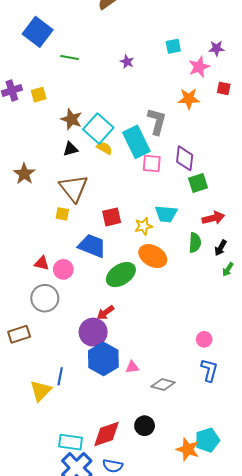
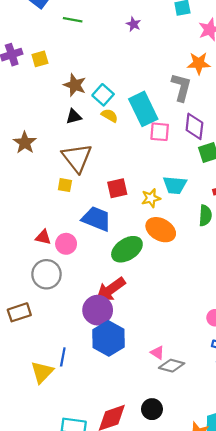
gray L-shape: (157, 121) -> (181, 87), moved
cyan square: (98, 129) -> (103, 95), size x0.7
red arrow: (105, 313) -> (111, 289), size x1.6
pink triangle: (132, 367) -> (157, 353), moved, turned 40

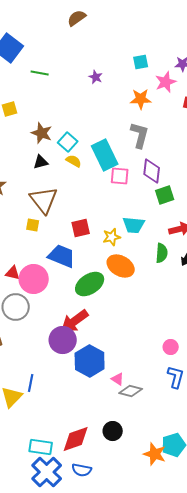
orange star: (199, 63) -> (141, 99), moved
pink circle: (66, 244) -> (34, 279), size x1.5
blue hexagon: (108, 338) -> (90, 361), moved

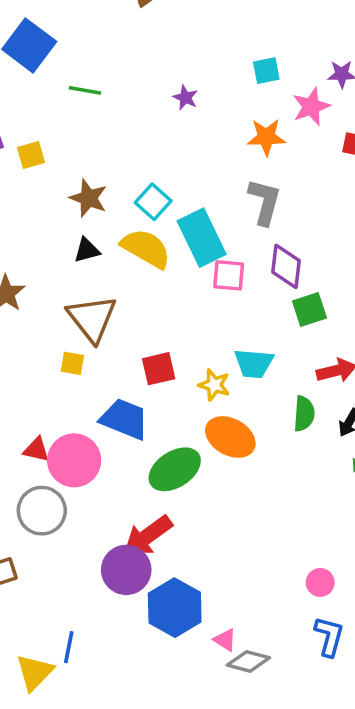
cyan square: (68, 142) -> (153, 202), moved
yellow semicircle: (74, 161) -> (146, 248), size x1.8
yellow star: (112, 237) -> (214, 385), turned 30

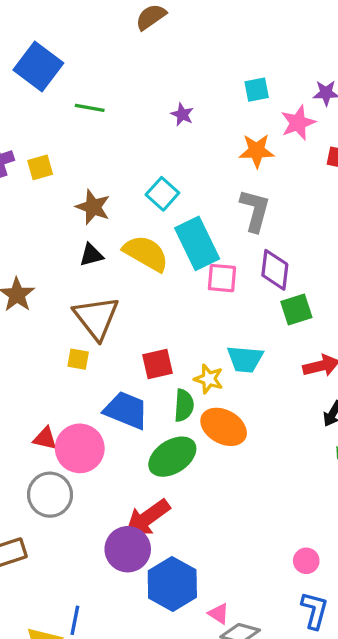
cyan square: (153, 202) -> (162, 194), moved
green semicircle: (304, 414) -> (184, 405), moved

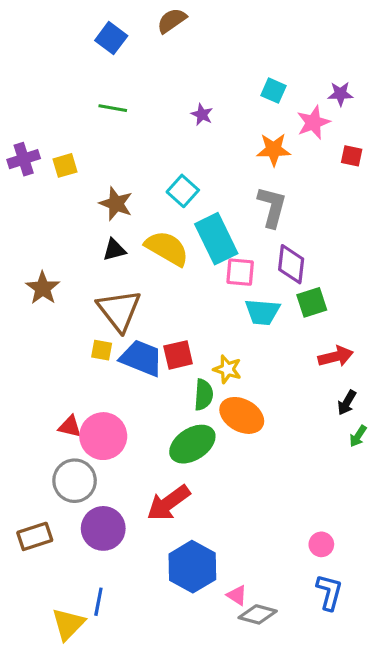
blue square: (38, 66) -> (111, 38), moved, size x0.7
cyan square: (257, 90) -> (274, 91), turned 35
cyan trapezoid: (245, 359) -> (262, 312), moved
blue trapezoid: (126, 410) -> (141, 358), moved
purple circle: (128, 549) -> (103, 528), moved

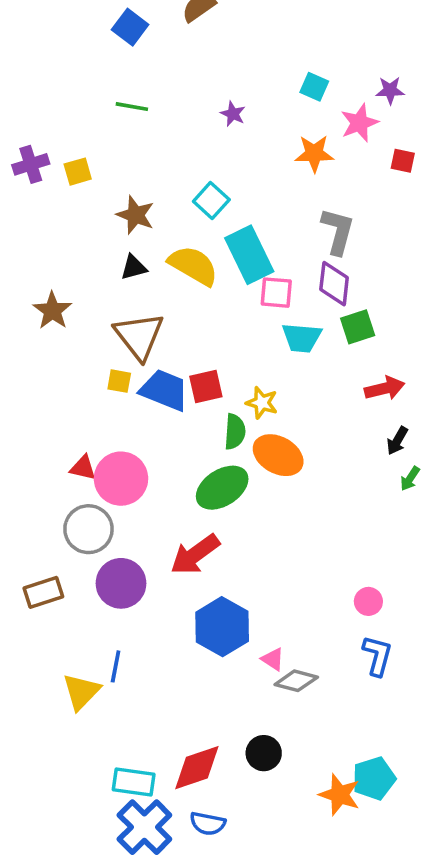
gray L-shape: (272, 207) -> (338, 231), moved

